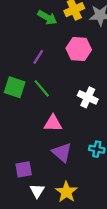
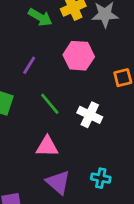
green line: (42, 88) -> (50, 104), moved

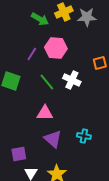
pink hexagon: (79, 56) -> (56, 48), moved
white cross: (90, 115) -> (72, 80), moved

